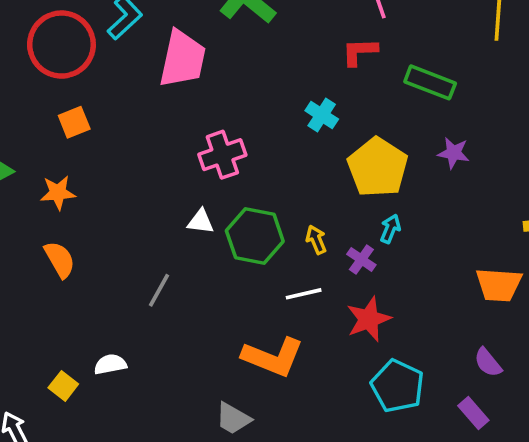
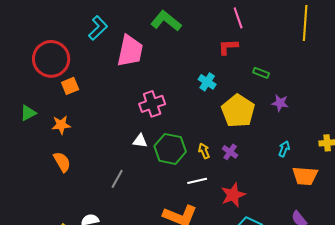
red circle: (61, 45) -> (51, 59), moved
green rectangle: (430, 82) -> (261, 73), moved, size x0.6
cyan arrow: (390, 229) -> (284, 149), moved
purple cross: (361, 259) -> (230, 152), moved

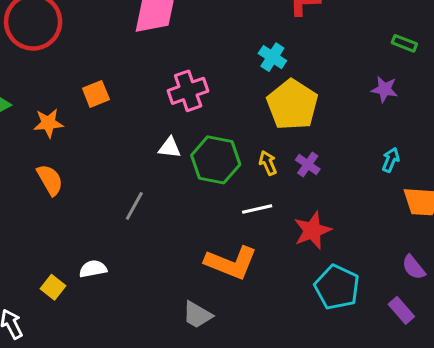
green rectangle: (261, 73) -> (404, 43), moved
orange square: (70, 86) -> (96, 94), moved
yellow pentagon: (238, 111) -> (292, 105), moved

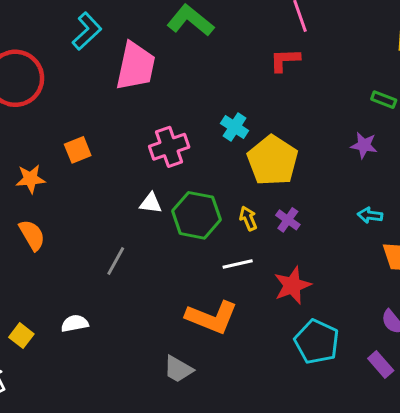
cyan cross: (272, 57) -> (235, 127), moved
cyan arrow: (391, 160) -> (370, 215), turned -105
yellow square: (53, 287) -> (21, 336), moved

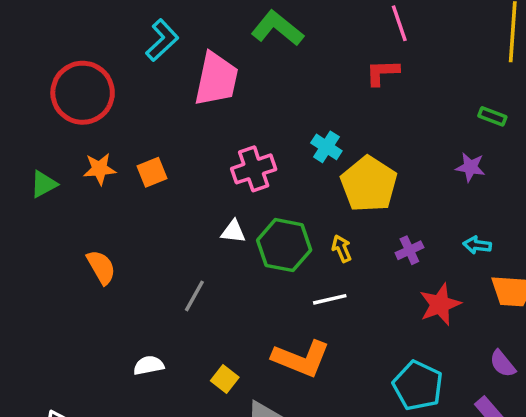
orange star: (31, 179) -> (100, 169), moved
purple cross: (288, 220) -> (409, 250), moved, turned 30
red star: (292, 285) -> (440, 304), moved
yellow square: (21, 336) -> (225, 379), moved

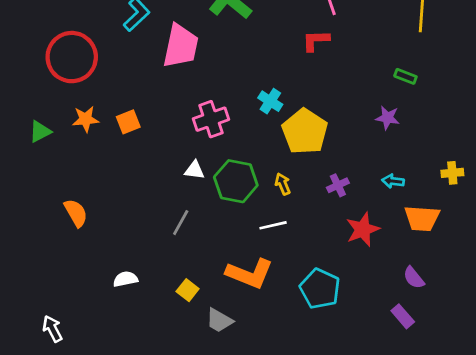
orange semicircle: (101, 267) -> (76, 213), moved
gray line: (194, 296) -> (181, 223), moved
cyan pentagon: (418, 386) -> (320, 289), moved

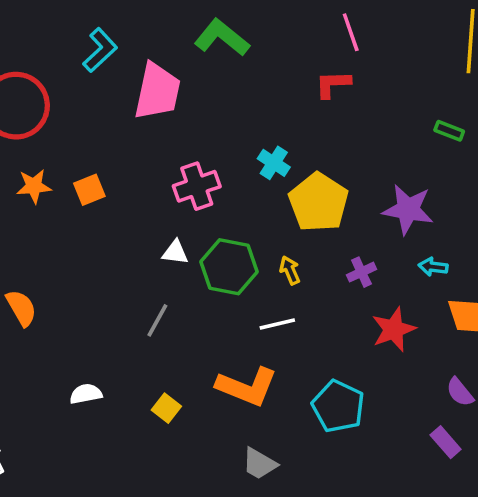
purple star: (388, 118) -> (408, 209), moved, size x1.6
gray trapezoid: (219, 320) -> (259, 464), moved

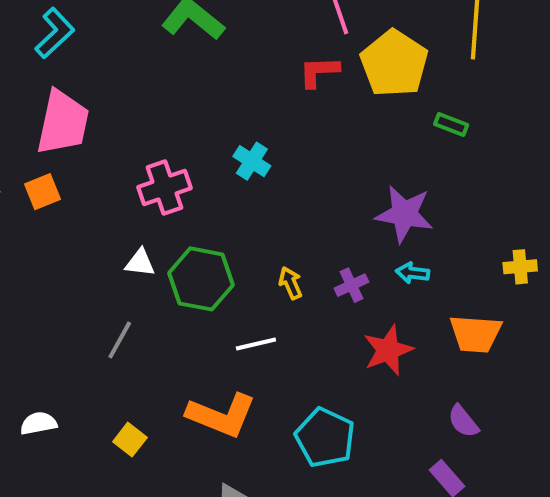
pink trapezoid: (157, 91) -> (63, 122), moved
yellow pentagon: (318, 202) -> (394, 64), moved
cyan arrow: (433, 267) -> (412, 273), moved
yellow arrow: (290, 270) -> (291, 283), moved

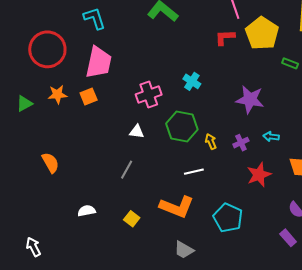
cyan L-shape: (55, 33) -> (95, 18), turned -65
purple star: (404, 214) -> (250, 99), moved
green hexagon: (201, 279) -> (182, 127), moved

